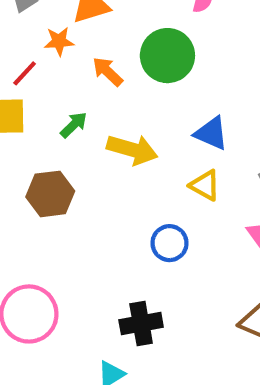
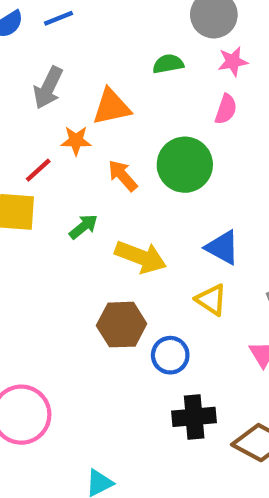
brown hexagon: (50, 194) -> (122, 325), moved
black cross: (141, 323) -> (194, 417), moved

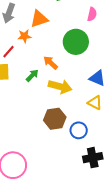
orange arrow: (123, 176) -> (51, 63), moved

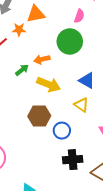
pink semicircle: (92, 14) -> (79, 16), moved
orange arrow: (51, 63) -> (42, 59), turned -63

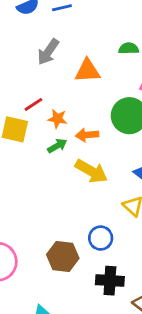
orange star: (19, 30) -> (57, 119), moved
brown hexagon: (39, 116) -> (63, 256), moved

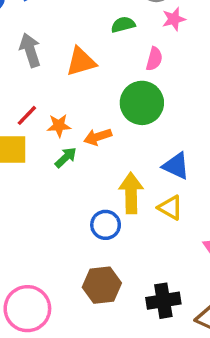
gray arrow: (48, 52) -> (30, 50), turned 140
yellow arrow: (91, 171) -> (131, 193), moved, turned -108
blue circle: (101, 238) -> (106, 225), moved

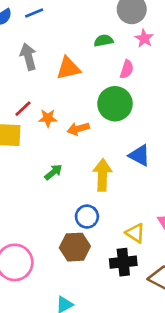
pink star: (174, 19) -> (144, 38), turned -30
green arrow: (66, 157) -> (53, 172), moved
yellow triangle: (170, 208) -> (135, 233), moved
blue circle: (106, 225) -> (87, 217), moved

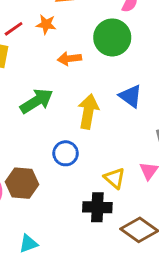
orange star: (48, 118) -> (46, 24), moved
green arrow: (53, 172) -> (36, 101), size x1.6
brown hexagon: (75, 247) -> (22, 183), moved

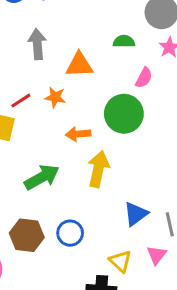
blue triangle: (131, 96) -> (136, 214), moved, turned 45
yellow arrow: (88, 111) -> (98, 169), moved
brown hexagon: (22, 183) -> (27, 235), moved

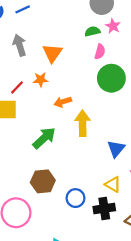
green semicircle: (124, 41) -> (92, 31), moved
orange triangle: (79, 65) -> (52, 53), turned -40
green circle: (124, 114) -> (111, 78), moved
blue circle: (70, 233) -> (75, 198), moved

